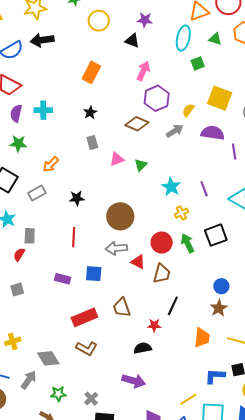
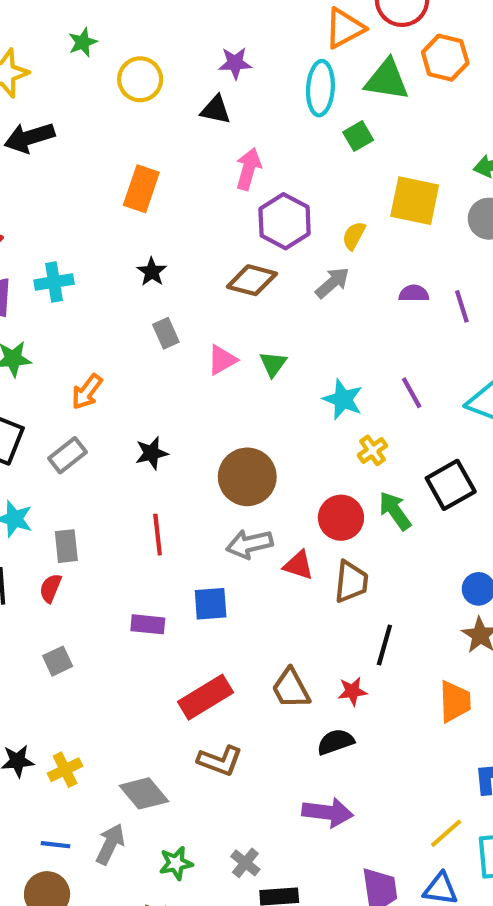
green triangle: (215, 39) -> (387, 80), size x1.6
purple semicircle: (213, 133) -> (414, 293), moved, size x0.6
brown trapezoid: (122, 307) -> (291, 688), moved

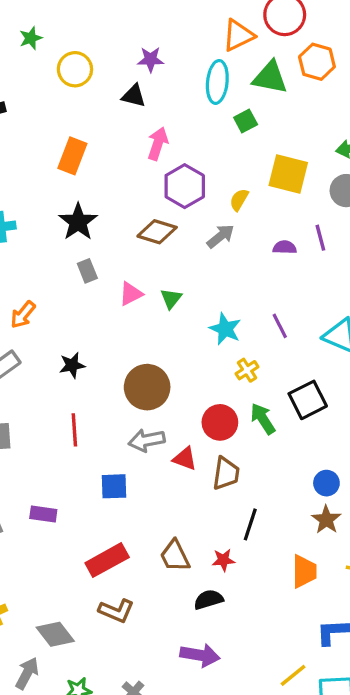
black star: (152, 272) -> (78, 222), size x1.6
purple line: (462, 306) -> (320, 238), moved
purple rectangle: (148, 624) -> (43, 514), moved

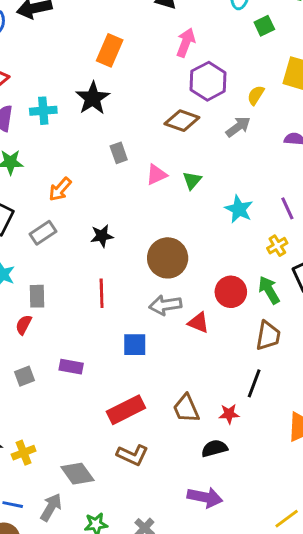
black star: (78, 222) -> (93, 98), moved
yellow cross: (247, 370) -> (277, 246), moved
brown trapezoid: (226, 473) -> (268, 336), moved

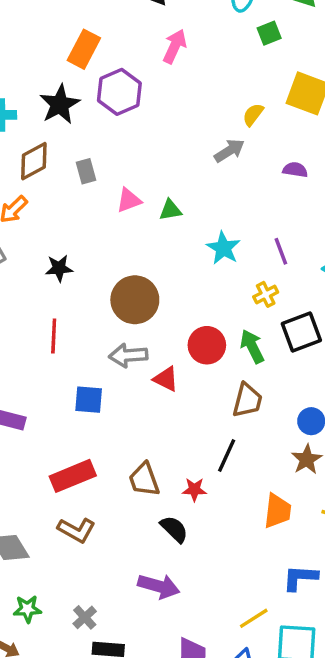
purple hexagon: (208, 81) -> (119, 92), moved
brown diamond: (182, 121) -> (34, 161), moved, turned -52
green triangle: (192, 180) -> (170, 210), turned 36
black semicircle: (214, 448) -> (174, 529), turned 55

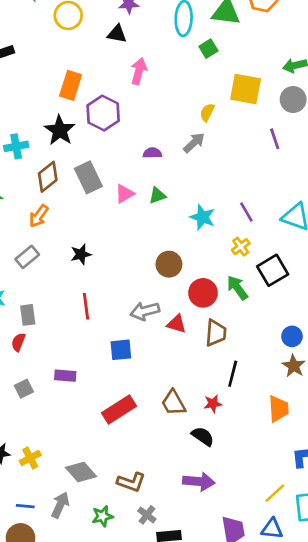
purple semicircle: (295, 170) -> (152, 153), moved
gray rectangle: (86, 171) -> (88, 177), size x1.6
brown circle: (135, 300) -> (169, 264), moved, size x0.7
brown trapezoid: (247, 400) -> (216, 333), moved
brown L-shape: (77, 530) -> (131, 482), moved

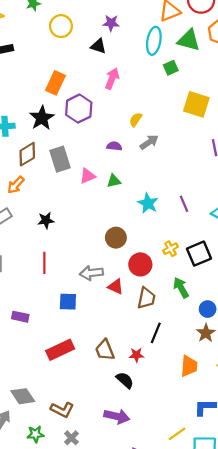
yellow semicircle: (207, 112) -> (136, 120), moved
yellow cross: (241, 247) -> (171, 249), moved
green arrow: (237, 288) -> (181, 288), moved

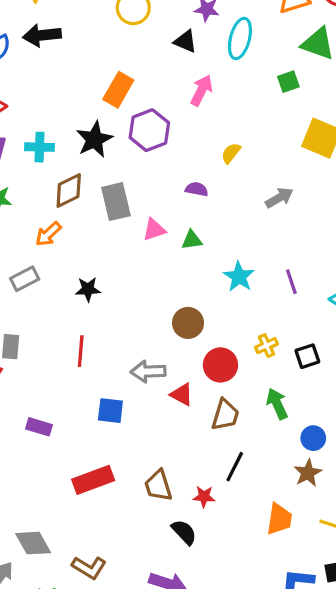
cyan ellipse: (154, 41) -> (240, 39), moved
gray arrow: (149, 142) -> (279, 198), moved
black square: (199, 254) -> (307, 356), size x0.7

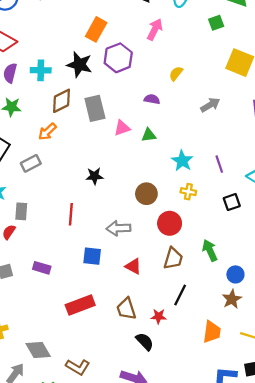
black star: (94, 139) -> (79, 65), turned -30
black star: (88, 289) -> (94, 176), moved
yellow cross: (266, 346) -> (188, 192), moved, turned 35
black square: (307, 356) -> (232, 202), moved
red triangle: (182, 394) -> (133, 266), moved

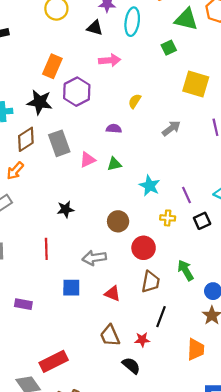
pink arrow: (155, 29) -> (110, 60), turned 65
purple line: (219, 164) -> (186, 195), moved
yellow cross: (188, 192) -> (168, 218), moved
red rectangle: (80, 305) -> (54, 361), moved

